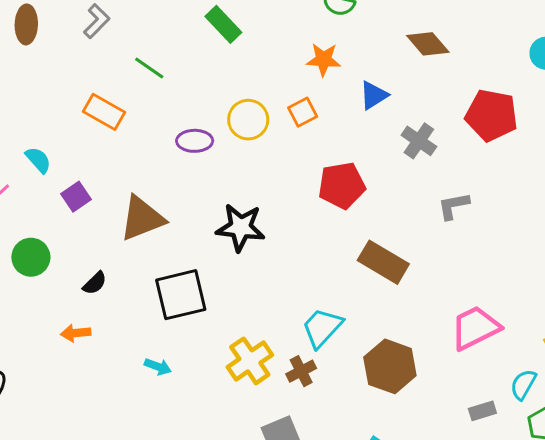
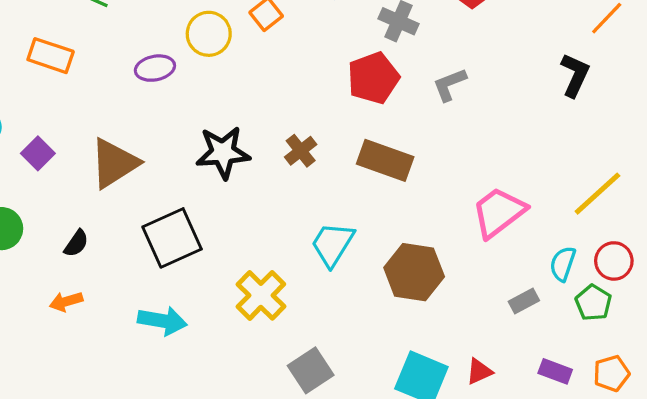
red pentagon: (342, 185) -> (373, 78), moved
cyan arrow: (158, 367) -> (162, 321), size x1.6
brown cross: (301, 371) -> (301, 151), moved

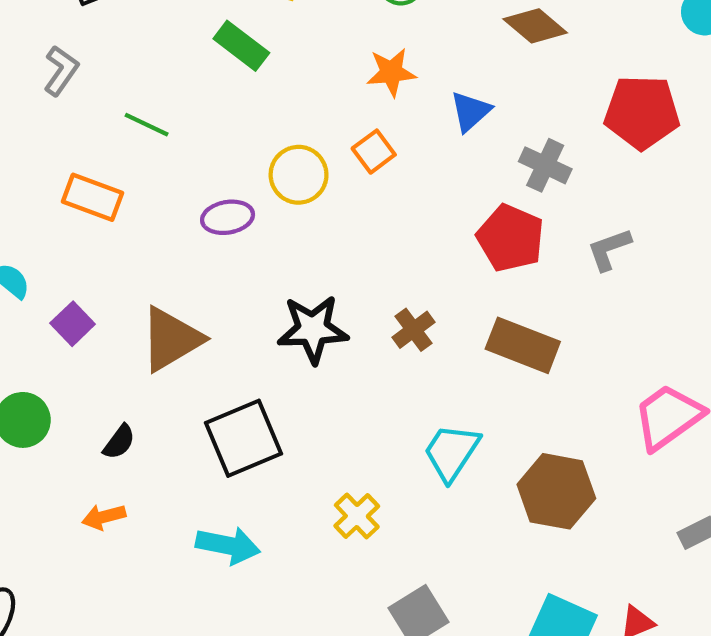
red pentagon: (373, 78) -> (510, 238), turned -30
yellow cross: (261, 295) -> (357, 516), size x0.7

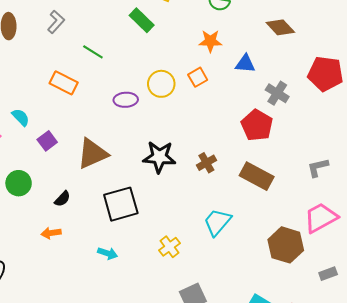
blue triangle: (470, 111) -> (245, 64), turned 40
gray L-shape: (609, 249) -> (318, 167), moved
brown hexagon: (556, 491) -> (286, 245), moved
cyan arrow: (228, 545) -> (108, 253), size x0.7

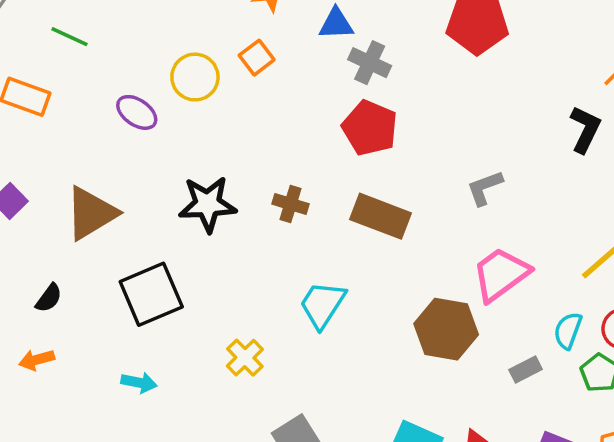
gray cross: (277, 93) -> (370, 63), moved
purple ellipse: (126, 100) -> (137, 112), turned 45
brown cross: (206, 163) -> (291, 204), turned -36

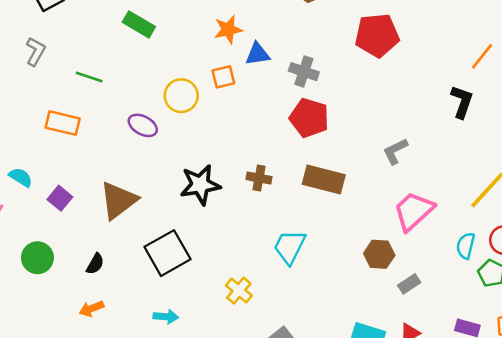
blue triangle: (336, 24) -> (258, 54), moved
orange square: (257, 58) -> (223, 77), turned 30
brown hexagon: (446, 329) -> (379, 254), size x0.7
gray rectangle: (526, 370) -> (409, 284), moved

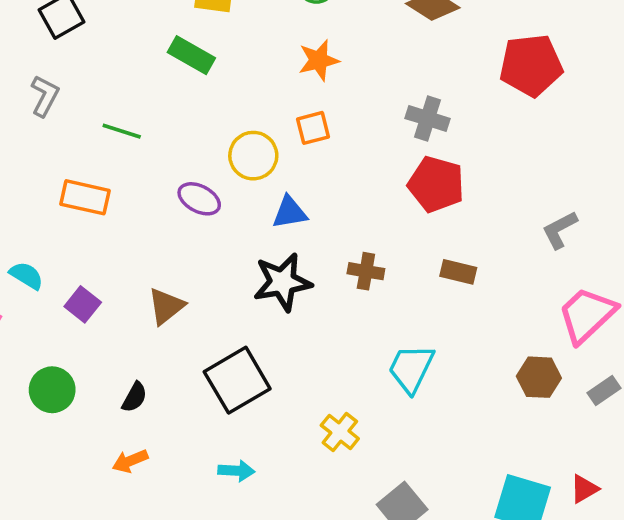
blue triangle: (258, 54) -> (290, 212), moved
brown rectangle: (324, 180) -> (458, 272), size x0.6
brown triangle: (118, 200) -> (166, 306), size x0.7
gray rectangle: (409, 284) -> (604, 390), moved

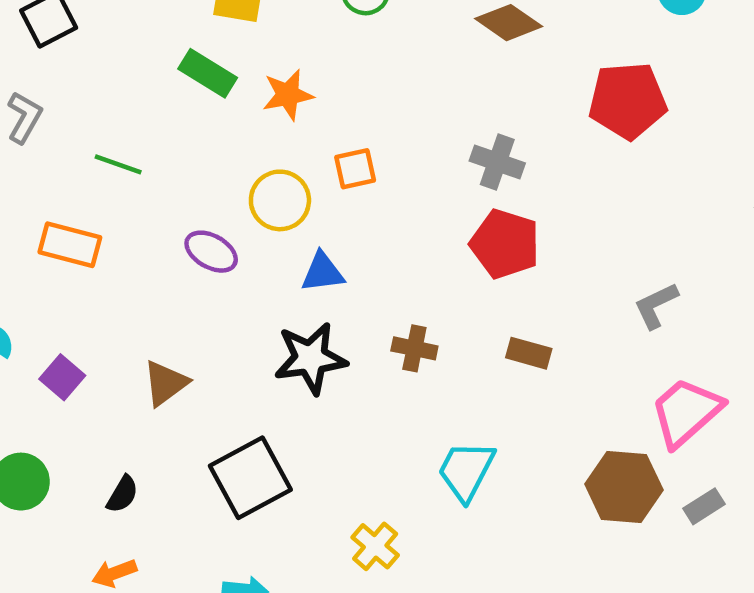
orange star: (319, 60) -> (288, 95), moved
brown hexagon: (539, 377) -> (624, 487), size x1.4

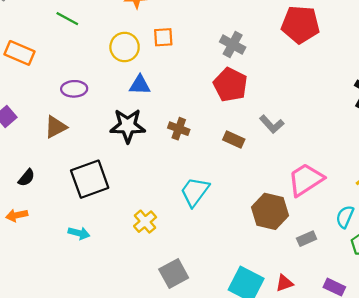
green line: (118, 164) -> (67, 19), moved
purple ellipse: (211, 252) -> (74, 89), moved, turned -40
gray L-shape: (656, 305) -> (272, 124), moved, turned -115
gray rectangle: (704, 506) -> (307, 239), moved

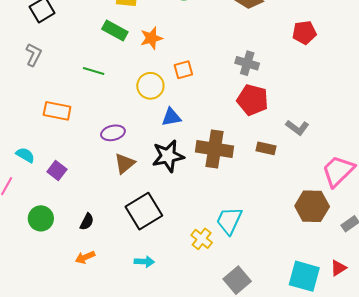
red pentagon: (300, 24) -> (304, 32), size x0.7
brown triangle: (56, 127) -> (125, 163), moved
brown cross: (179, 129) -> (214, 149), size x1.8
cyan trapezoid: (195, 192) -> (229, 221), moved

